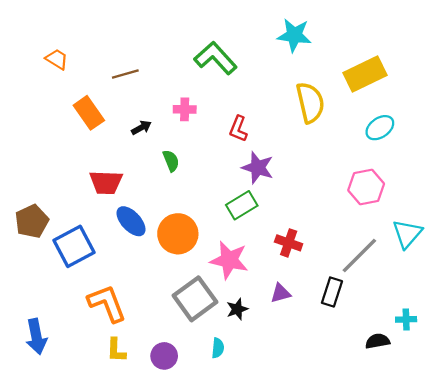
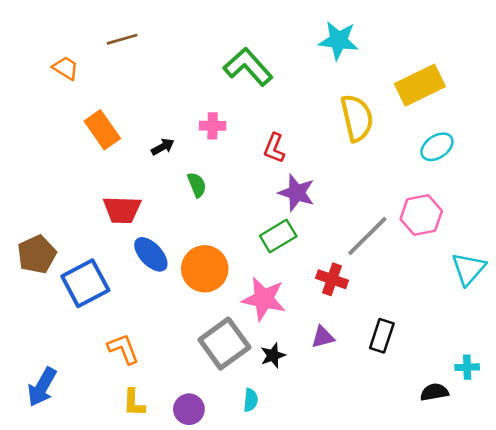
brown line: (125, 74) -> (122, 39), moved
gray line: (359, 255) -> (367, 236), moved
orange L-shape: (107, 303) -> (123, 349), size x0.7
blue arrow: (36, 337) -> (42, 387), turned 40

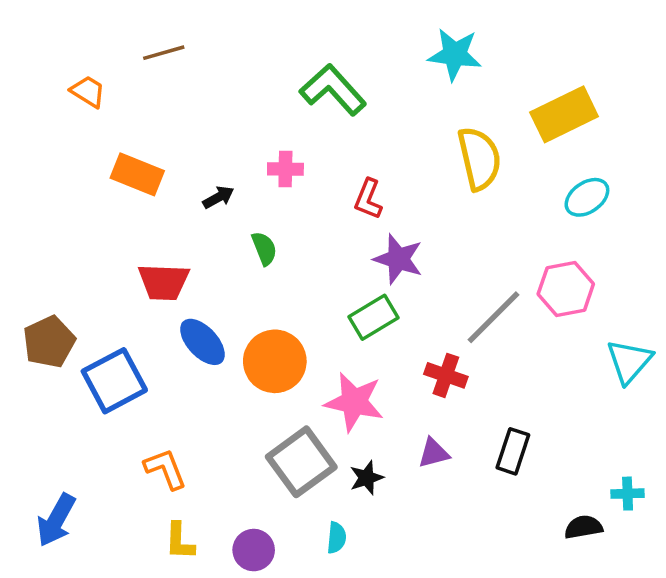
orange rectangle: (102, 130) -> (137, 174), turned -33

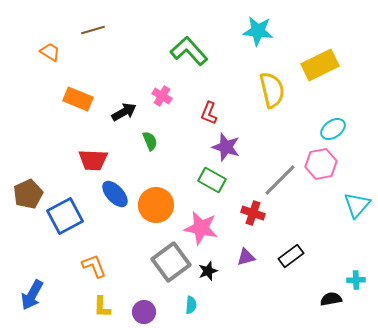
pink cross: (285, 169) -> (162, 96), turned 30
black arrow: (218, 197) -> (124, 112), size x1.4
cyan ellipse: (587, 197) -> (333, 129), moved
green rectangle: (374, 317) -> (212, 180), turned 60
black rectangle: (513, 451) -> (291, 256), turned 35

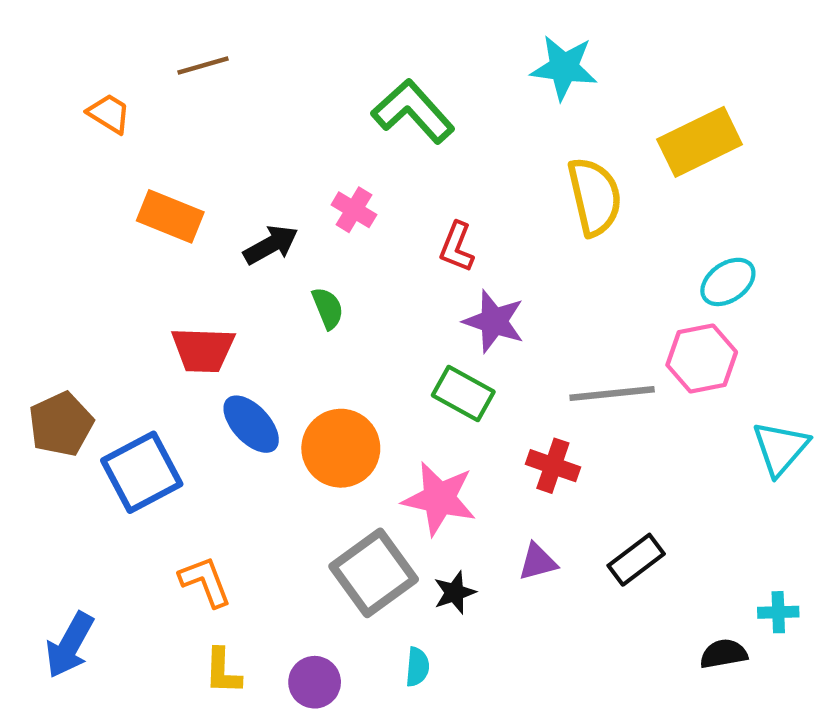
gray line: (280, 180) -> (612, 393), turned 39

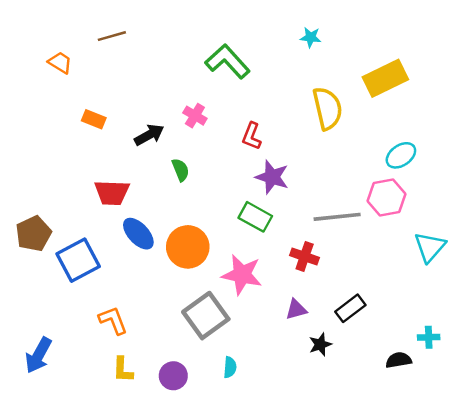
cyan star: (564, 68) -> (311, 37), size x0.6
orange rectangle: (170, 216) -> (94, 119), size x0.7
black star: (455, 593) -> (320, 344), moved

